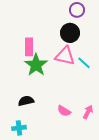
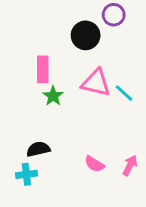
black circle: (70, 33) -> (86, 35), moved
green star: (36, 65) -> (53, 96), size x0.6
cyan cross: (19, 128) -> (26, 174), moved

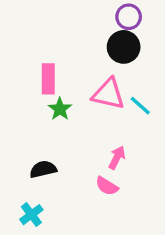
black circle: (86, 35) -> (124, 47), moved
pink arrow: (130, 165) -> (117, 158), moved
cyan cross: (26, 174) -> (31, 215), moved, turned -30

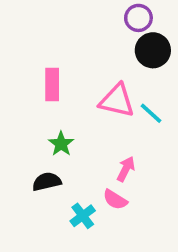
black circle: (124, 47) -> (153, 50), moved
green star: (60, 109) -> (61, 144), moved
cyan cross: (31, 215) -> (83, 216), moved

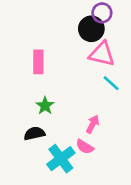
black circle: (153, 50) -> (91, 29), moved
pink triangle: (117, 101) -> (102, 54), moved
cyan cross: (83, 216) -> (61, 159), size x1.5

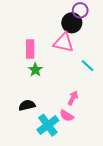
pink triangle: (102, 54) -> (63, 43), moved
green star: (45, 106) -> (35, 70), moved

